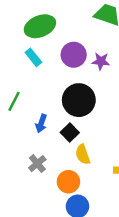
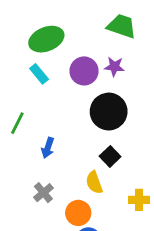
purple star: (101, 61) -> (114, 67), moved
black circle: (79, 100) -> (109, 112), moved
black square: (70, 132) -> (110, 156), moved

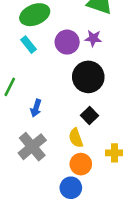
gray cross: (43, 193) -> (32, 147), size x1.6
orange circle: (78, 213) -> (81, 164), moved

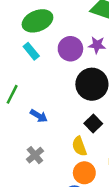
blue arrow: (36, 108) -> (39, 116), turned -77
gray cross: (32, 147) -> (35, 155), size x0.6

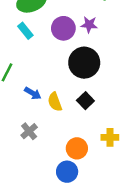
yellow semicircle: (79, 146) -> (55, 102), moved

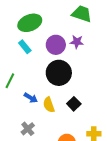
black circle: (84, 63) -> (59, 73), moved

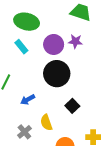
green ellipse: (30, 23) -> (27, 22), turned 35
blue arrow: (31, 98) -> (28, 100), turned 120
yellow semicircle: (49, 105) -> (46, 123), moved

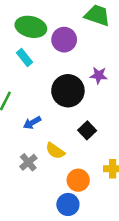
purple star: (75, 41) -> (99, 75), moved
purple circle: (54, 44) -> (64, 40), moved
yellow semicircle: (46, 123) -> (55, 151), turned -35

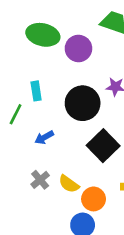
cyan rectangle: (24, 58) -> (36, 91), moved, turned 30
black square: (87, 130) -> (103, 146), size x1.6
yellow semicircle: (55, 151) -> (69, 184), moved

